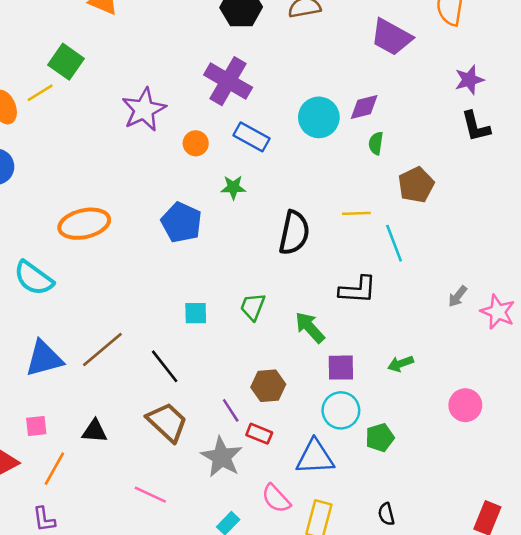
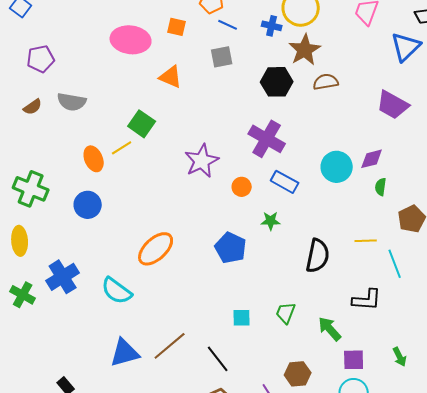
orange ellipse: (84, 224) -> (156, 249), turned -30
green arrow: (401, 364) -> (400, 357), turned -96

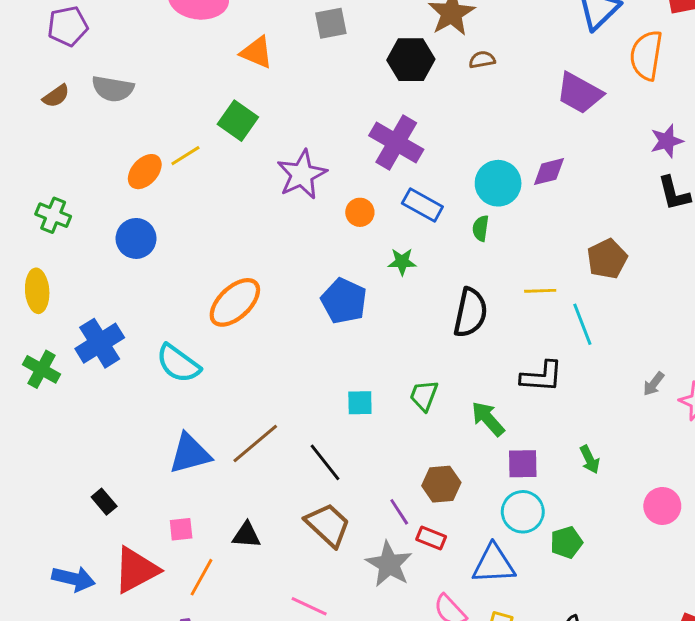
brown semicircle: (326, 82) -> (482, 60), size x0.7
green square: (142, 124) -> (238, 121), moved
orange ellipse: (94, 159) -> (145, 172), turned 65
green semicircle: (381, 187) -> (481, 228), moved
green cross: (31, 189) -> (53, 215), size x0.7

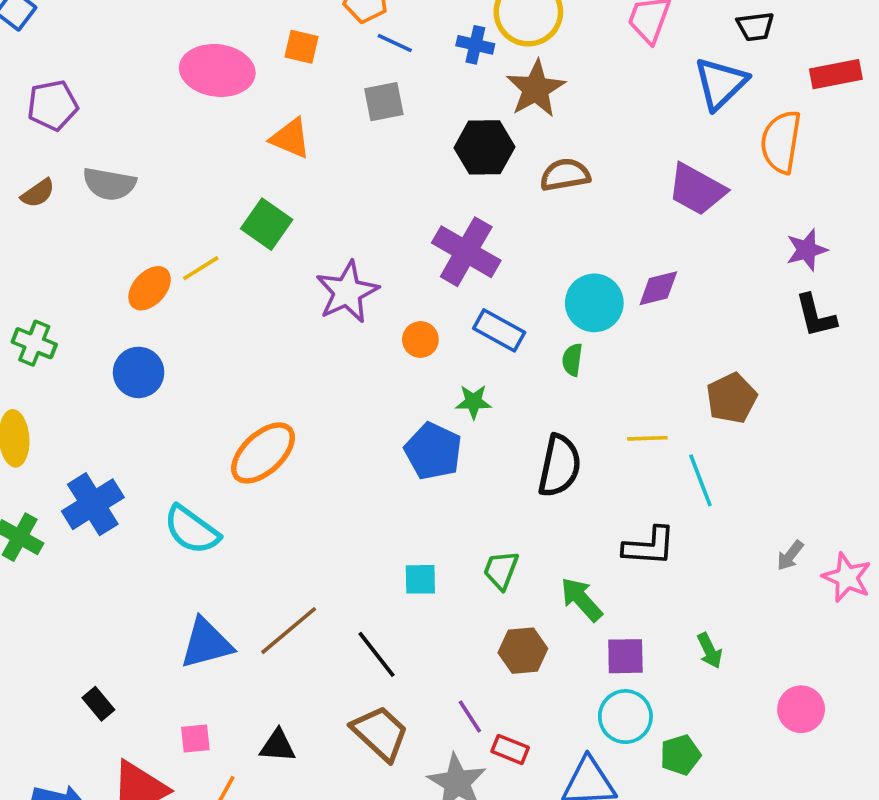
brown semicircle: (482, 60) -> (565, 175), moved, size x1.5
blue pentagon: (344, 301) -> (433, 451), moved
brown hexagon: (441, 484) -> (523, 651), moved

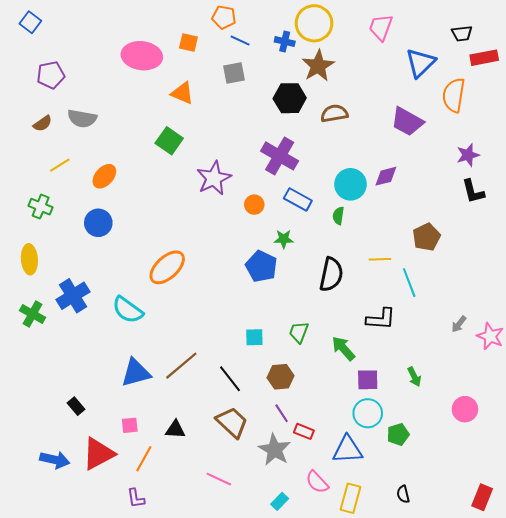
black trapezoid: (755, 27) -> (462, 33), moved
yellow line: (201, 268) -> (60, 165), moved
brown hexagon: (523, 651) -> (281, 377), moved

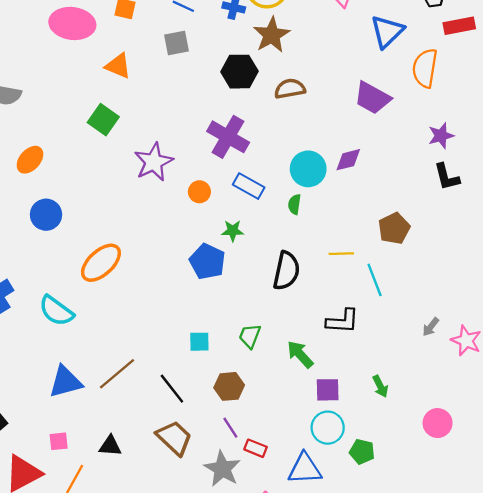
blue circle: (98, 223) -> (46, 215), moved
green pentagon: (398, 434) -> (362, 452), turned 30

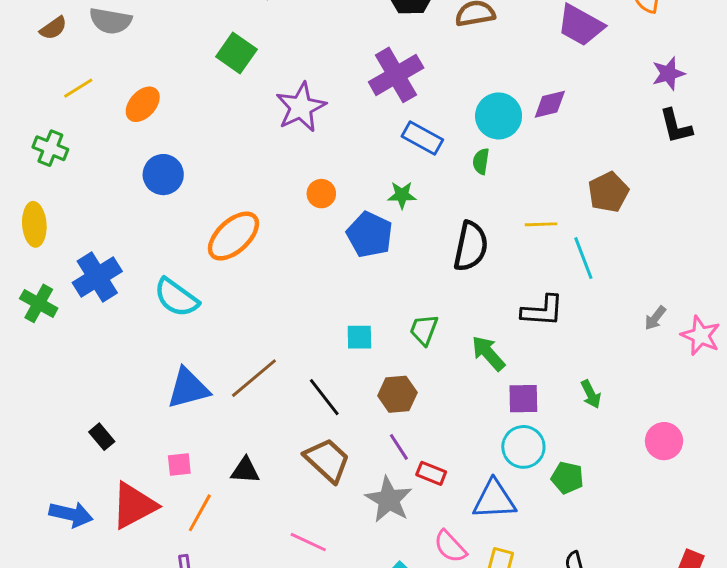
purple cross: (228, 137) -> (396, 75), turned 30
orange circle: (199, 192) -> (321, 194), moved

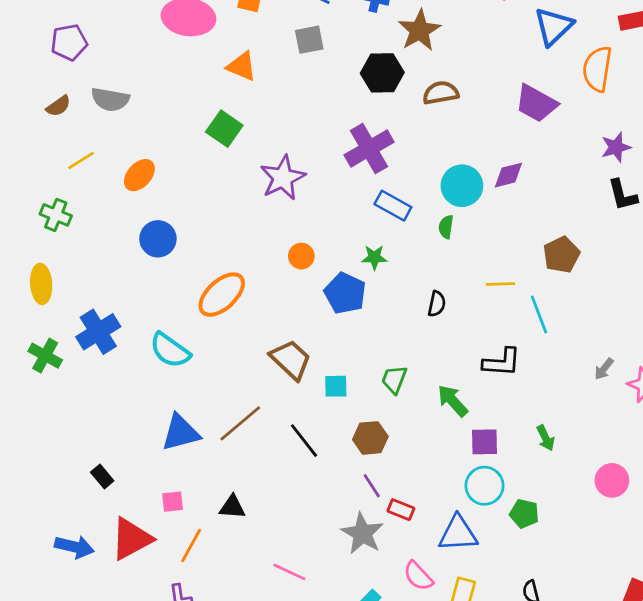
black semicircle: (471, 246) -> (437, 304), size x0.6
brown trapezoid: (327, 460) -> (291, 360), moved

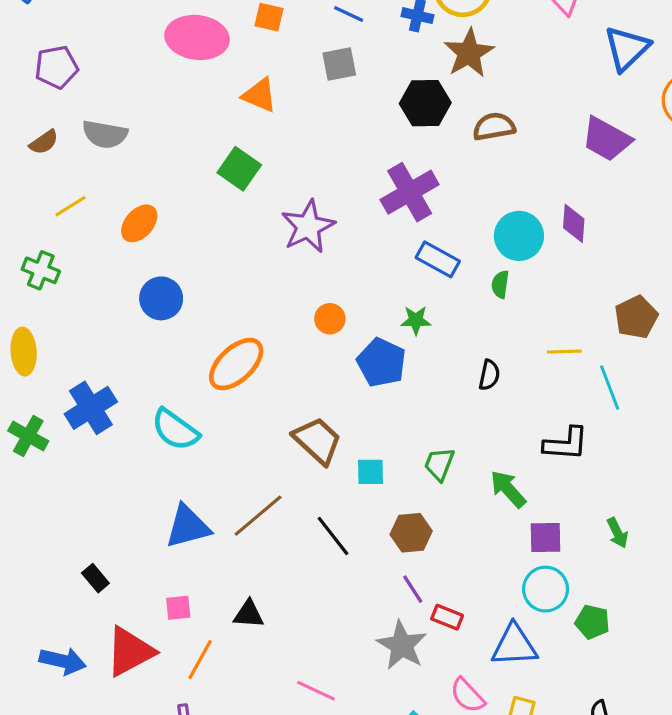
purple diamond: (508, 175) -> (574, 223), turned -72

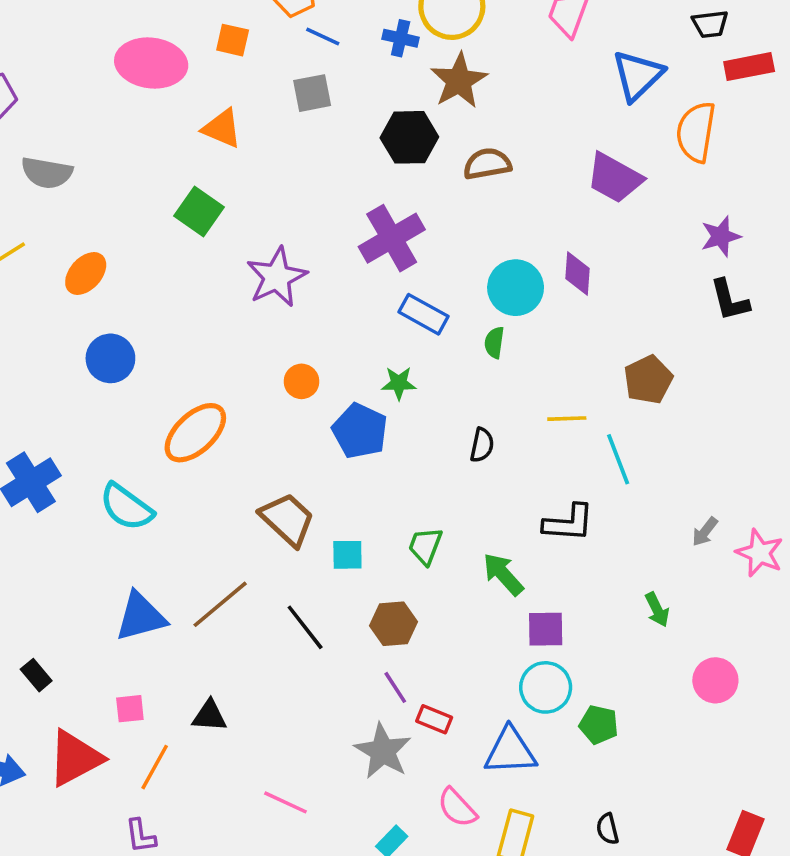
green arrow: (617, 533) -> (657, 610), moved

